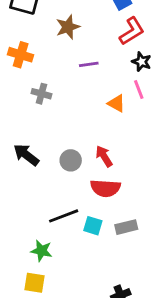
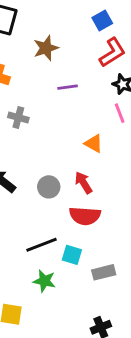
orange triangle: (116, 103) -> (94, 144), moved
gray rectangle: (126, 227) -> (104, 272), moved
green star: (41, 251) -> (44, 281), moved

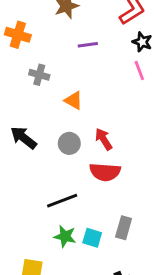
orange triangle: (94, 144) -> (74, 100), moved
cyan square: (72, 255) -> (92, 238), moved
gray rectangle: (104, 272) -> (124, 228), turned -60

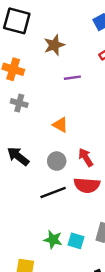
gray cross: (39, 75) -> (19, 103), moved
black line: (62, 201) -> (53, 192), moved

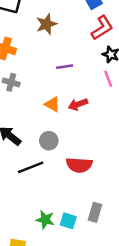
purple line: (72, 78) -> (65, 67), moved
red arrow: (86, 157) -> (78, 104), moved, turned -78
black line: (53, 192) -> (31, 167), moved

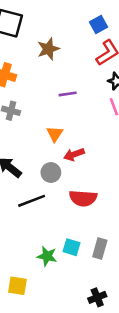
orange triangle: (52, 104) -> (55, 134), turned 35
red arrow: (78, 104) -> (74, 154), moved
cyan square: (68, 221) -> (71, 247), moved

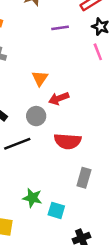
purple line: (68, 94) -> (60, 28), moved
cyan square: (71, 247) -> (56, 210), moved
gray rectangle: (100, 248) -> (84, 178), moved

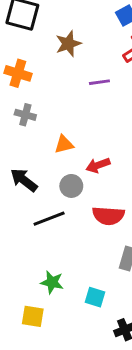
orange triangle: (40, 78) -> (64, 144), moved, turned 42
green star: (32, 198) -> (52, 282), moved

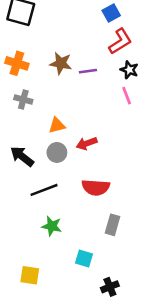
brown star: (68, 44) -> (61, 63), moved, turned 30
gray circle: (71, 186) -> (57, 152), moved
green star: (52, 282) -> (52, 226), moved

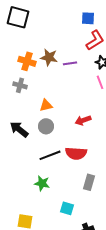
blue square: (111, 13) -> (88, 18), turned 32
orange cross: (17, 63) -> (27, 61), moved
red arrow: (87, 143) -> (83, 120), moved
black line: (44, 190) -> (50, 155), moved

